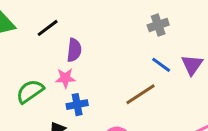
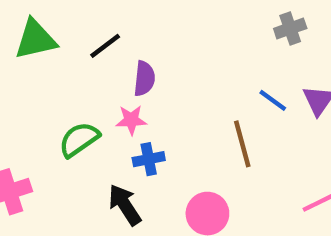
gray cross: (158, 25) -> (290, 28), moved
brown line: (140, 94) -> (242, 144), turned -72

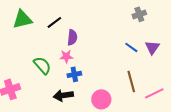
green semicircle: (79, 140) -> (42, 65), turned 84
brown line: (242, 144) -> (131, 81), moved
black arrow: (125, 205) -> (63, 95), turned -66

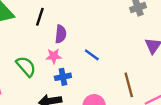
black line: (54, 22) -> (40, 17), turned -35
blue line: (131, 47) -> (92, 55), moved

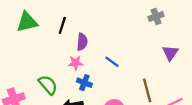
green semicircle: (26, 66) -> (48, 85), moved
blue cross: (63, 77) -> (84, 83), turned 32

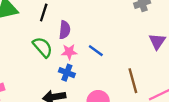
pink star: (76, 63) -> (69, 52), moved
green semicircle: (48, 85) -> (43, 47), moved

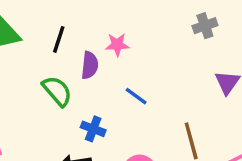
pink star: (69, 52) -> (117, 45), moved

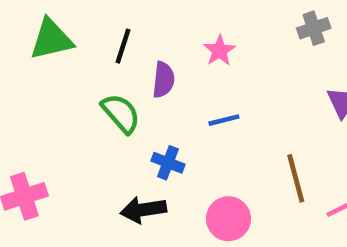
pink star: (117, 45) -> (219, 51), moved, turned -30
blue line: (136, 96) -> (224, 120), turned -50

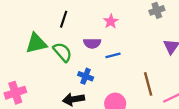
green triangle: (51, 39) -> (36, 43), moved
purple semicircle: (163, 80) -> (92, 43), moved, turned 84

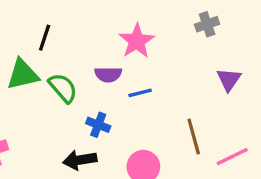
black line: (64, 19) -> (45, 38), moved
pink star: (111, 21) -> (137, 41), size x1.5

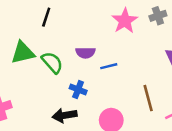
black line: (45, 38) -> (46, 17), moved
pink star: (137, 41) -> (125, 21), moved

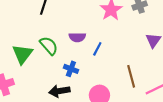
green triangle: (23, 53) -> (22, 54), moved, turned -40
blue line: (109, 66) -> (97, 49), turned -48

